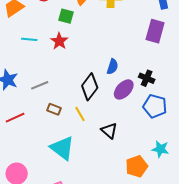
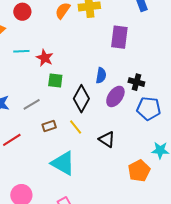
green square: (66, 16) -> (55, 80), moved
purple rectangle: (155, 31) -> (119, 37), moved
cyan line: (29, 39) -> (21, 51), moved
brown rectangle: (54, 109) -> (49, 126), turned -32

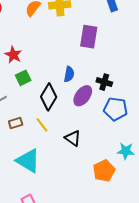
green square: (55, 80) -> (23, 78), turned -35

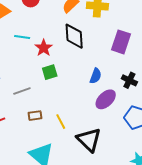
black cross: (104, 82) -> (129, 80), moved
black diamond: (49, 97) -> (74, 36), moved, turned -44
black triangle: (73, 138) -> (89, 140), size x1.5

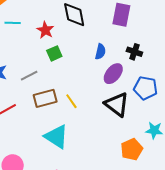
cyan line: (22, 37) -> (13, 23), moved
brown rectangle: (35, 116) -> (45, 98), size x1.6
black triangle: (89, 140) -> (117, 104), moved

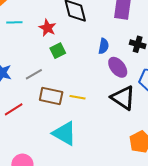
purple ellipse: (113, 74) -> (118, 67), turned -75
brown rectangle: (45, 98) -> (51, 96), turned 30
yellow line: (71, 101) -> (78, 97), turned -42

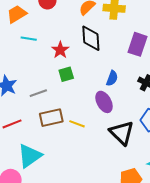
purple ellipse: (118, 67) -> (104, 102), moved
brown rectangle: (51, 96) -> (51, 118), turned -35
cyan triangle: (64, 133) -> (30, 156), moved, turned 44

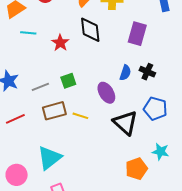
green square: (66, 74) -> (68, 81), moved
blue semicircle: (112, 78) -> (125, 73), moved
cyan triangle: (30, 156) -> (49, 158), moved

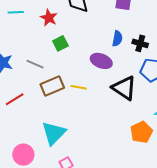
black cross: (147, 72) -> (140, 43), moved
green square: (68, 81) -> (60, 43), moved
gray line: (40, 87) -> (35, 64), turned 54
purple ellipse: (106, 93) -> (101, 61), turned -30

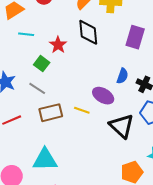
green square: (60, 43) -> (42, 64), moved, turned -35
yellow line: (79, 87) -> (82, 110), moved
cyan triangle: (54, 133) -> (45, 160), turned 36

